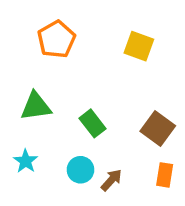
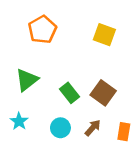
green triangle: (36, 106) -> (27, 80), turned -30
brown square: (158, 129) -> (103, 93), moved
brown arrow: (111, 180) -> (93, 128), moved

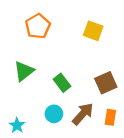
brown square: (103, 93) -> (106, 83), moved, turned 30
cyan star: (19, 121) -> (17, 125), moved
brown arrow: (93, 128) -> (83, 114), size x1.5

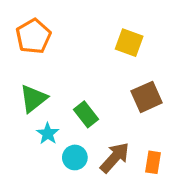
orange pentagon: (38, 26) -> (33, 36), moved
brown square: (106, 83) -> (147, 97), moved
cyan star: (17, 125) -> (48, 134), moved

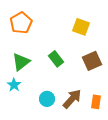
green rectangle: (86, 114) -> (56, 59), moved
cyan star: (48, 134) -> (14, 85), moved

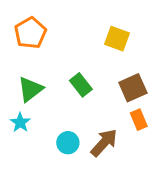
orange rectangle: (96, 102) -> (139, 120), moved, turned -32

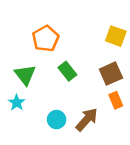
orange pentagon: (30, 33) -> (46, 38), moved
yellow square: (117, 39) -> (116, 36), moved
green triangle: (30, 89) -> (25, 75), turned -30

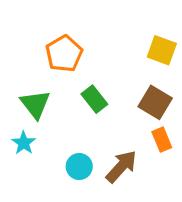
brown square: (111, 74) -> (155, 102), turned -35

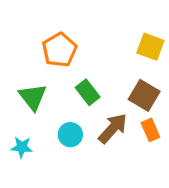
cyan star: (24, 143) -> (22, 147), moved, turned -30
cyan circle: (79, 167) -> (70, 135), moved
brown arrow: (121, 167) -> (113, 128), moved

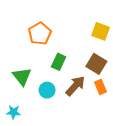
green rectangle: (88, 92) -> (59, 62), turned 63
green triangle: (33, 97) -> (22, 76), moved
cyan star: (22, 147) -> (14, 112), moved

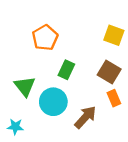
brown arrow: (75, 86) -> (85, 117), moved
cyan circle: (47, 90) -> (53, 102), size x1.5

